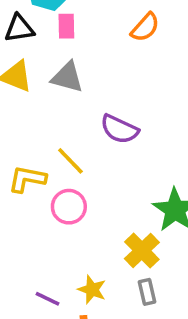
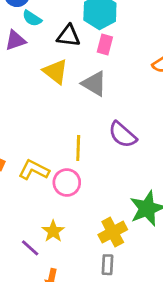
yellow line: (70, 161) -> (78, 148), turned 30
yellow L-shape: (27, 179) -> (34, 170), moved
yellow star: (92, 290) -> (53, 231), moved

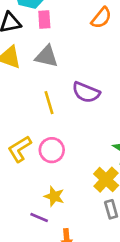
yellow line: (78, 148) -> (49, 103), moved
yellow L-shape: (34, 170) -> (20, 149), turned -40

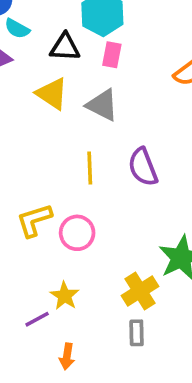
purple semicircle: (86, 92) -> (143, 167), turned 32
purple line: (39, 218) -> (37, 319), turned -66

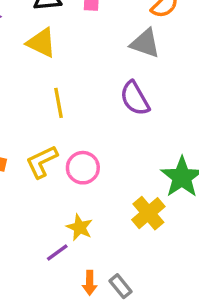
gray triangle: (102, 105) -> (145, 43), moved
yellow line: (90, 168) -> (59, 103), moved
gray rectangle: (137, 333) -> (120, 286), moved, turned -30

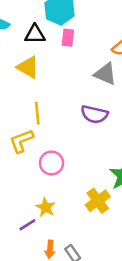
purple semicircle: (135, 98) -> (94, 114), turned -52
yellow L-shape: (42, 162) -> (21, 141), moved

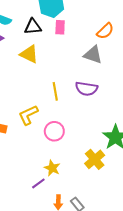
yellow line: (37, 113) -> (55, 91), moved

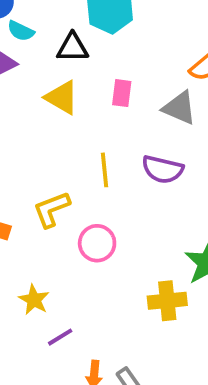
pink rectangle: (60, 27) -> (122, 93), moved
yellow cross: (95, 159) -> (167, 301), turned 30
yellow star: (52, 168) -> (34, 300), moved

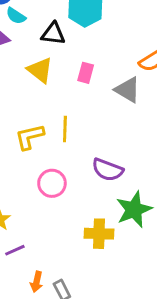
purple semicircle: (163, 169) -> (108, 170), moved
yellow L-shape: (52, 209) -> (30, 137), moved

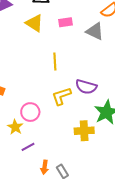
pink rectangle: (86, 73) -> (65, 22), turned 72
yellow L-shape: (30, 137) -> (61, 96), moved
pink circle: (52, 183) -> (30, 112), moved

